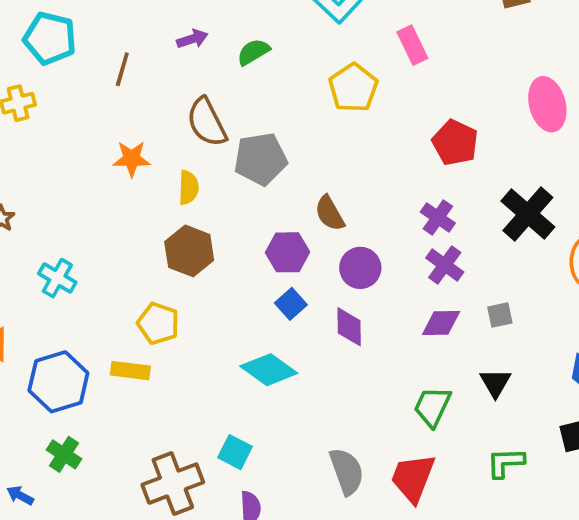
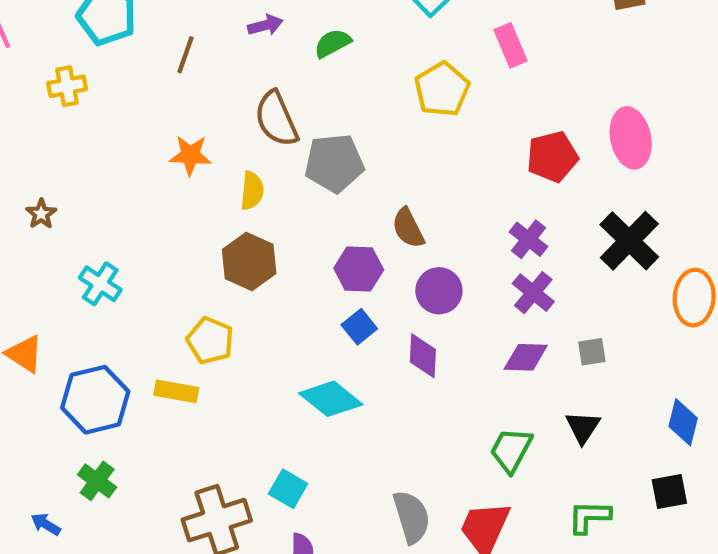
pink ellipse: (547, 104) -> (631, 138), moved
red pentagon: (455, 143) -> (552, 157), turned 30

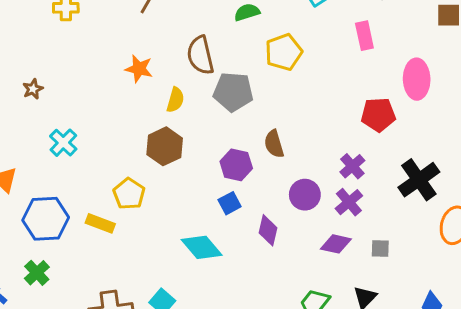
yellow pentagon: (442, 89) -> (284, 52), moved
pink ellipse: (631, 138) -> (417, 79), moved
purple circle: (439, 291) -> (305, 195), moved

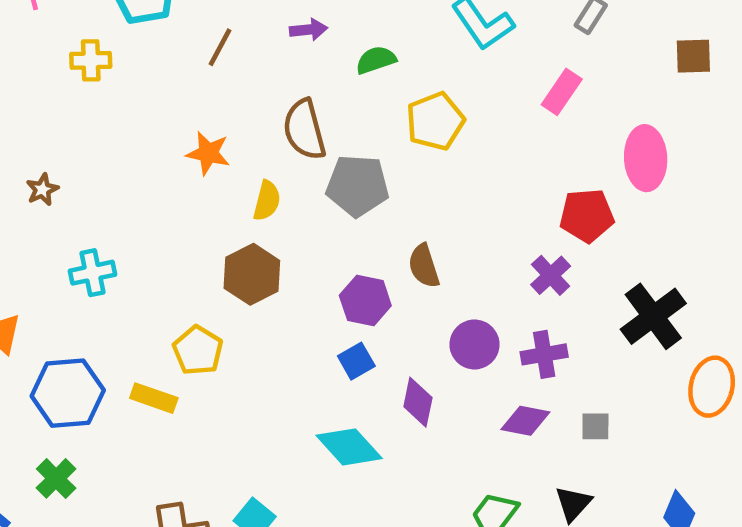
pink rectangle: (364, 36) -> (562, 92), turned 48
cyan cross: (63, 143) -> (92, 273), turned 36
purple cross: (352, 166) -> (551, 275), moved
purple cross: (349, 202) -> (544, 354), turned 32
cyan diamond: (202, 247) -> (349, 447), moved

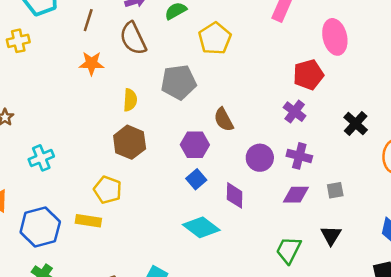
brown semicircle: (304, 130) -> (133, 38), moved
orange star: (208, 153) -> (92, 63), moved
black cross: (653, 316) -> (356, 124), size x0.7
purple cross: (544, 354) -> (299, 156), turned 35

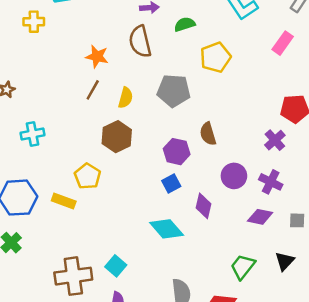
brown line: (88, 20) -> (93, 90), moved

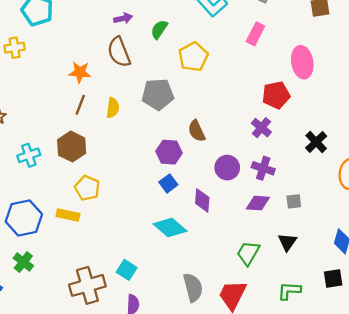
green semicircle: (185, 24) -> (159, 29), turned -30
brown hexagon: (117, 137) -> (72, 147), moved

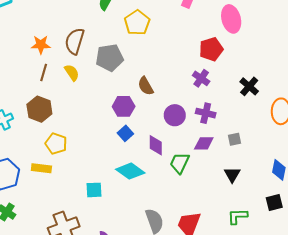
brown semicircle: (119, 52) -> (75, 41), moved, turned 44
yellow semicircle: (113, 108) -> (72, 73), turned -36
green trapezoid: (248, 253) -> (180, 163), moved
cyan square: (127, 270) -> (94, 190), moved, turned -30

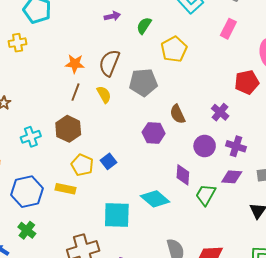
purple cross: (201, 78) -> (220, 112), moved
blue square: (125, 133) -> (109, 161), moved
cyan square: (94, 190) -> (117, 215), size x1.6

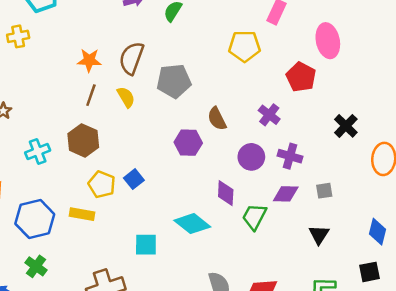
yellow pentagon: (174, 49) -> (244, 46), moved, turned 30
red pentagon: (247, 82) -> (301, 77), turned -30
cyan square: (117, 215) -> (146, 245), size x0.7

